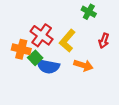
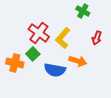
orange cross: (21, 49) -> (15, 63), moved
blue semicircle: (48, 66) -> (55, 70), moved

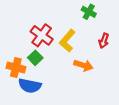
blue semicircle: (55, 70) -> (30, 86), moved

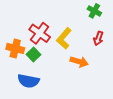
green cross: (89, 12) -> (94, 11), moved
orange cross: (16, 67) -> (15, 48), moved

